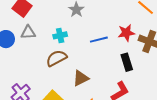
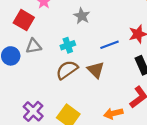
brown triangle: (81, 78) -> (96, 70), moved, turned -42

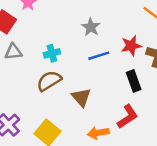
gray star: (82, 16) -> (91, 27), moved
brown triangle: (96, 70) -> (81, 97), moved

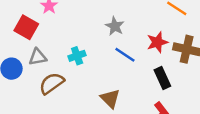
blue line: (99, 56) -> (125, 55), turned 55
brown semicircle: (49, 81) -> (52, 83), moved

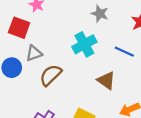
blue line: (125, 55) -> (124, 52), moved
cyan cross: (77, 56) -> (84, 44), moved, size x1.5

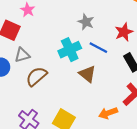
blue line: (124, 52) -> (98, 48), moved
brown triangle: (106, 80) -> (87, 74), moved

